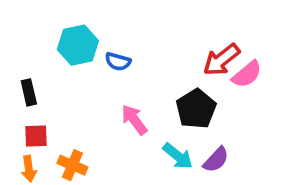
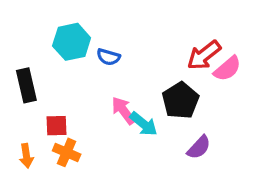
black rectangle: (29, 92) -> (26, 85), size x1.4
red square: (36, 136) -> (56, 126), moved
cyan arrow: (178, 156) -> (144, 124), moved

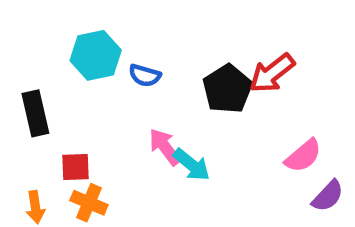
pink semicircle: (227, 69) -> (303, 156), moved
black pentagon: (180, 100) -> (227, 89), moved
purple semicircle: (199, 147) -> (328, 196), moved

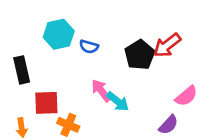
red square: (76, 167) -> (46, 103), size x1.4
purple semicircle: (328, 196) -> (168, 125), moved
orange cross: (89, 203) -> (68, 125), moved

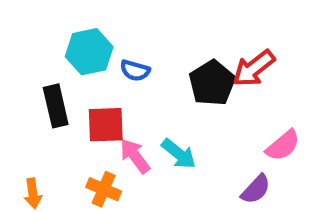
black rectangle: (22, 70) -> (56, 106), moved
pink arrow: (101, 91) -> (135, 156), moved
red square: (46, 103) -> (106, 125), moved

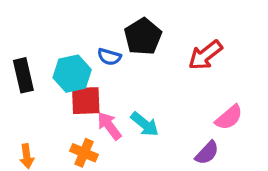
cyan hexagon: (89, 52) -> (72, 74), moved
black pentagon: (212, 83) -> (143, 37), moved
black rectangle: (56, 106) -> (23, 75), moved

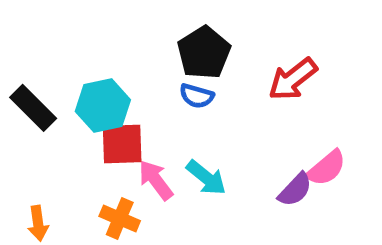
blue semicircle: (109, 57) -> (197, 96), moved
black rectangle: (23, 75) -> (33, 108), turned -32
purple semicircle: (207, 153) -> (295, 190), moved

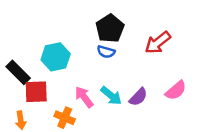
black rectangle: (33, 108) -> (18, 72), moved
red square: (122, 144) -> (36, 92), moved
purple semicircle: (295, 190) -> (138, 97), moved

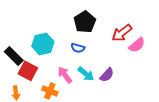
blue semicircle: (106, 52) -> (78, 48), moved
pink semicircle: (176, 91) -> (137, 45), moved
red square: (36, 92) -> (28, 71), turned 30

